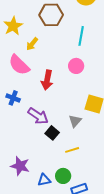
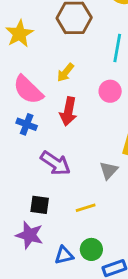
yellow arrow: (32, 44) -> (65, 73), moved
blue cross: (13, 98) -> (27, 124), moved
black square: (52, 133) -> (40, 205), moved, turned -32
yellow line: (72, 150) -> (86, 208), moved

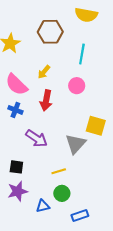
gray triangle: (109, 170) -> (76, 144), size x1.5
black square: (40, 205) -> (16, 167), moved
purple star: (30, 235) -> (18, 191), turned -30
green circle: (91, 249) -> (62, 193), moved

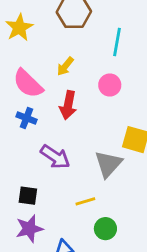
green circle: (62, 193) -> (105, 229), moved

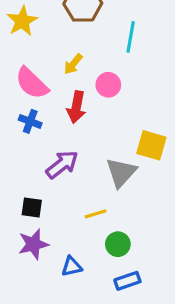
pink circle: (110, 85) -> (108, 85), moved
purple arrow: (55, 157) -> (62, 164), turned -72

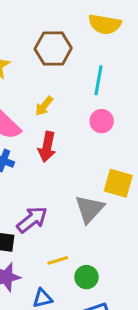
pink circle: (108, 85) -> (102, 121), moved
purple arrow: (62, 164) -> (32, 220), moved
yellow line: (96, 214) -> (58, 260), moved

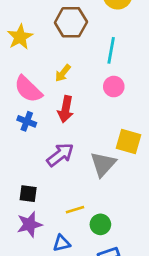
purple arrow: (32, 220) -> (60, 155), moved

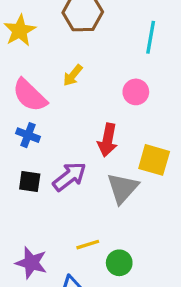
cyan line: (111, 50) -> (151, 37), moved
red arrow: (66, 109) -> (108, 140), moved
black square: (28, 194) -> (30, 182), moved
purple star: (29, 224) -> (31, 263), turned 30

